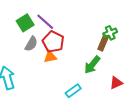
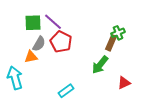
green square: (25, 23) -> (33, 23), turned 30
orange triangle: (50, 57) -> (31, 57), moved
cyan rectangle: (73, 91) -> (66, 91), moved

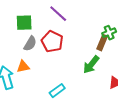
purple line: (53, 22) -> (58, 14), moved
orange triangle: (31, 57) -> (23, 67), moved

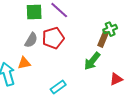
green square: (24, 23) -> (34, 12), moved
red pentagon: (52, 42) -> (53, 38), turned 30

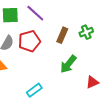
brown rectangle: (103, 39) -> (62, 35), moved

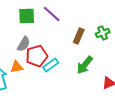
red pentagon: (29, 41) -> (37, 56), moved
cyan rectangle: (34, 90) -> (51, 65), moved

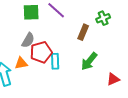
green cross: (103, 33) -> (103, 18), moved
cyan rectangle: (51, 65) -> (55, 61), turned -56

